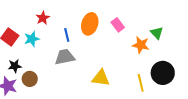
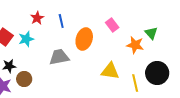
orange ellipse: (90, 24) -> (84, 39), moved
blue line: (67, 35) -> (61, 21), moved
yellow triangle: (101, 78) -> (110, 71), moved

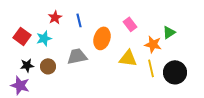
green triangle: (151, 33) -> (169, 32), turned 40
yellow triangle: (110, 71) -> (128, 58), moved
brown circle: (24, 79) -> (48, 66), moved
yellow line: (135, 83) -> (151, 68), moved

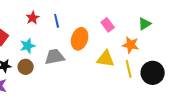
green triangle: (169, 32) -> (145, 24), moved
cyan star: (44, 38) -> (28, 46), moved

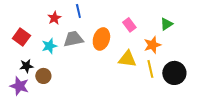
blue line: (57, 21) -> (78, 11), moved
orange star: (131, 45) -> (152, 45), turned -30
gray trapezoid: (55, 57) -> (73, 39), moved
brown circle: (26, 67) -> (43, 76), moved

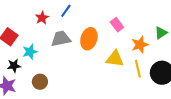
blue line: (78, 11) -> (66, 11), turned 48
green triangle: (166, 24) -> (161, 33), moved
cyan star: (49, 46) -> (30, 52), moved
brown circle: (43, 76) -> (40, 82), moved

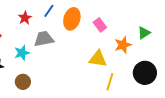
orange ellipse: (89, 39) -> (72, 19), moved
cyan star: (30, 52) -> (22, 53), moved
yellow line: (138, 69) -> (110, 82), moved, turned 30

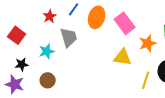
pink rectangle: (100, 25) -> (125, 23), size x1.5
gray trapezoid: (44, 39) -> (69, 37), turned 85
yellow line: (110, 82) -> (146, 80), moved

